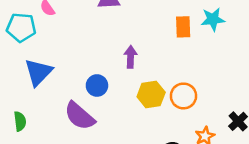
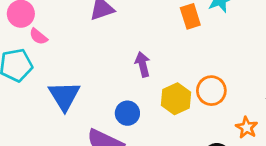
blue triangle: (38, 72) -> (64, 96), moved
blue circle: (97, 85) -> (127, 113), moved

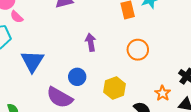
orange circle: (211, 91) -> (138, 50), moved
yellow hexagon: (176, 99) -> (115, 88), moved

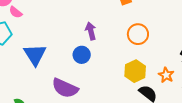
blue circle: (77, 77) -> (82, 55), moved
yellow hexagon: (115, 88) -> (135, 71), moved

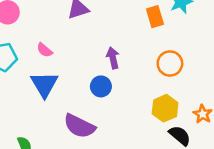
pink semicircle: (16, 12) -> (45, 50), moved

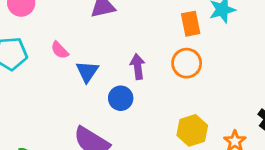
orange circle: (170, 63) -> (187, 63), moved
blue triangle: (44, 84) -> (87, 72), moved, size x0.7

